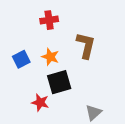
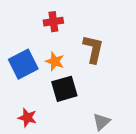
blue square: (21, 59) -> (23, 64), size x1.5
red star: (40, 102) -> (27, 118), moved

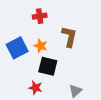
black square: (64, 89) -> (48, 66), turned 30
red star: (27, 118) -> (36, 88), moved

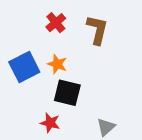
red cross: (40, 16) -> (56, 23), turned -32
brown L-shape: (69, 37) -> (97, 30), moved

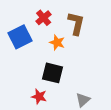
orange star: (57, 64) -> (57, 43), moved
blue square: (24, 67) -> (20, 37), moved

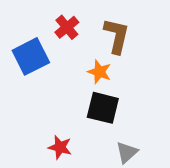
orange star: (57, 43) -> (99, 72), moved
black square: (53, 73) -> (103, 108), moved

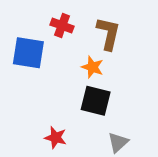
red cross: (67, 27) -> (62, 26), turned -30
blue square: (31, 56) -> (28, 53), turned 36

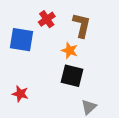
red cross: (62, 26) -> (47, 19), turned 35
red star: (56, 138) -> (20, 94), moved

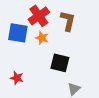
red cross: (47, 19) -> (39, 16), size x1.5
orange star: (70, 50) -> (42, 38), moved

